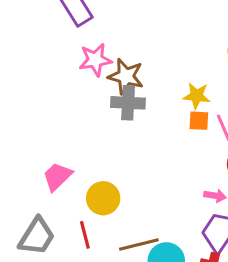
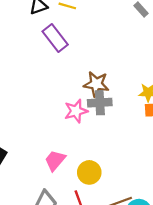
pink star: (95, 60) -> (76, 111), moved

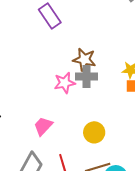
yellow circle: (89, 172) -> (94, 132), moved

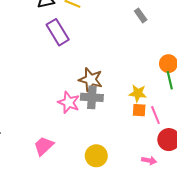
pink star: (65, 83) -> (69, 102), turned 30

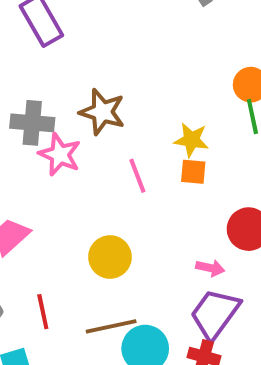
gray cross: (92, 97) -> (32, 123), moved
pink line: (155, 115) -> (137, 176), moved

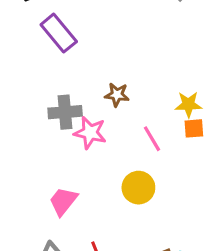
brown star: (102, 112) -> (117, 95), size x0.7
yellow circle: (110, 257) -> (138, 188), moved

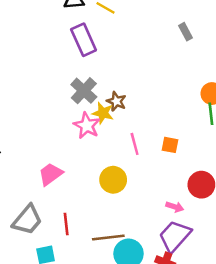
yellow star: (188, 104) -> (103, 113), moved
gray cross: (65, 112) -> (84, 91), moved, turned 32

